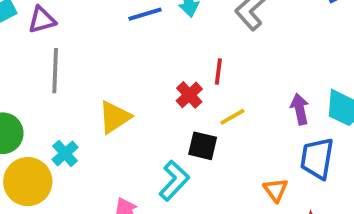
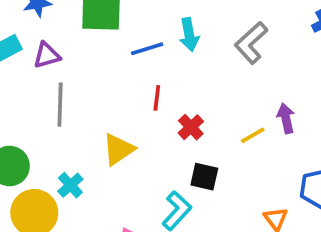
red line: (218, 72) -> (157, 98), moved
purple arrow: (300, 109) -> (286, 118), moved
yellow line: (232, 117) -> (253, 135), moved

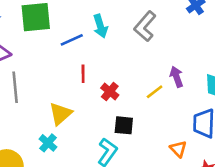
cyan cross: (70, 185) -> (48, 143), moved

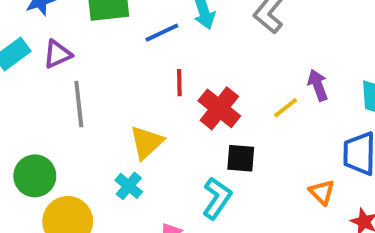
red cross: (110, 91) -> (219, 108), size x1.5

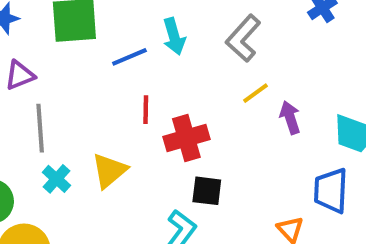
red cross: (219, 108) -> (186, 138), turned 33
yellow line: (286, 108) -> (255, 93), moved
cyan cross: (129, 186) -> (56, 179), moved

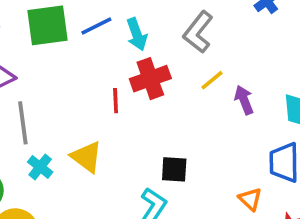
blue line: (129, 57) -> (96, 26), moved
red cross: (186, 138) -> (150, 79), moved
yellow triangle: (109, 171) -> (87, 157), turned -40

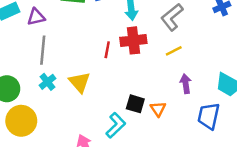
purple arrow: (244, 100) -> (186, 84), moved
orange triangle: (250, 199) -> (158, 109), moved

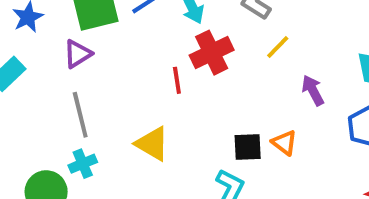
purple triangle: (36, 17) -> (78, 54), moved
cyan cross: (47, 82) -> (83, 164), moved, turned 35

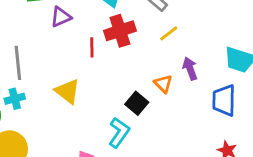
purple triangle: (78, 54) -> (61, 17), moved
orange triangle: (284, 143) -> (163, 84), moved
black square: (248, 147) -> (137, 103), turned 35

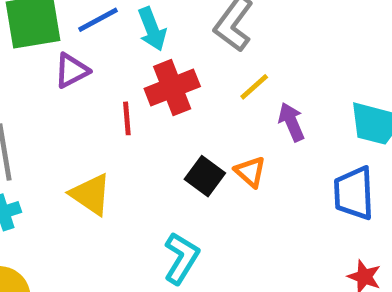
purple arrow: (190, 69) -> (291, 122), moved
black square: (137, 103) -> (205, 176), moved

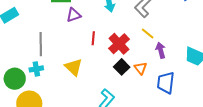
yellow line: (254, 87) -> (148, 33), turned 72
red cross: (172, 88) -> (119, 44), moved, turned -30
blue trapezoid: (354, 193) -> (166, 83), moved

